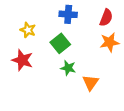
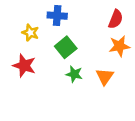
blue cross: (68, 14) -> (57, 16), moved
orange triangle: (90, 83) -> (105, 77), moved

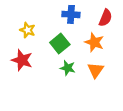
blue cross: (57, 16) -> (71, 14), moved
orange star: (119, 46) -> (94, 42), moved, turned 30

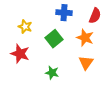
green star: (68, 68) -> (52, 73), moved

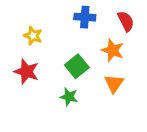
red semicircle: (95, 16) -> (126, 21), turned -49
green square: (54, 39) -> (77, 66), moved

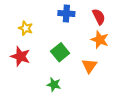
orange star: (113, 50) -> (100, 40), moved
green star: (69, 97) -> (54, 85), moved

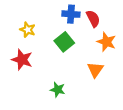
red semicircle: (99, 17) -> (93, 19), moved
green square: (60, 52) -> (64, 42), moved

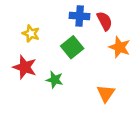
orange triangle: (95, 70) -> (106, 93), moved
green star: (58, 90) -> (55, 80), moved

